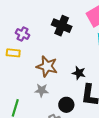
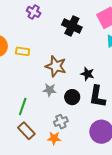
purple cross: (23, 34) -> (34, 12), moved
black circle: (66, 105) -> (72, 97), moved

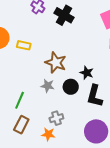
black cross: (72, 26) -> (64, 15), moved
black circle: (72, 97) -> (71, 87), moved
brown rectangle: (26, 131) -> (21, 125), turned 66

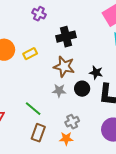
black cross: (64, 15) -> (66, 37), moved, turned -36
yellow rectangle: (24, 45) -> (30, 54), turned -32
green line: (20, 100) -> (33, 109), turned -66

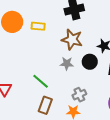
yellow rectangle: (30, 54) -> (38, 26), turned 32

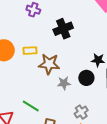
brown star: (72, 40) -> (49, 64), moved
green line: (41, 81) -> (31, 106), moved

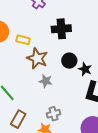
black circle: (86, 78) -> (69, 61), moved

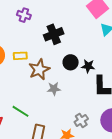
brown star: (37, 58) -> (39, 69), turned -30
gray cross: (54, 114) -> (81, 120), moved

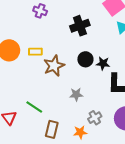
black cross: (54, 34) -> (80, 26), moved
gray star: (54, 89) -> (76, 95), moved

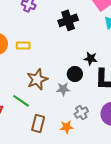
black circle: (85, 59) -> (75, 74), moved
brown star: (54, 66) -> (37, 79), moved

